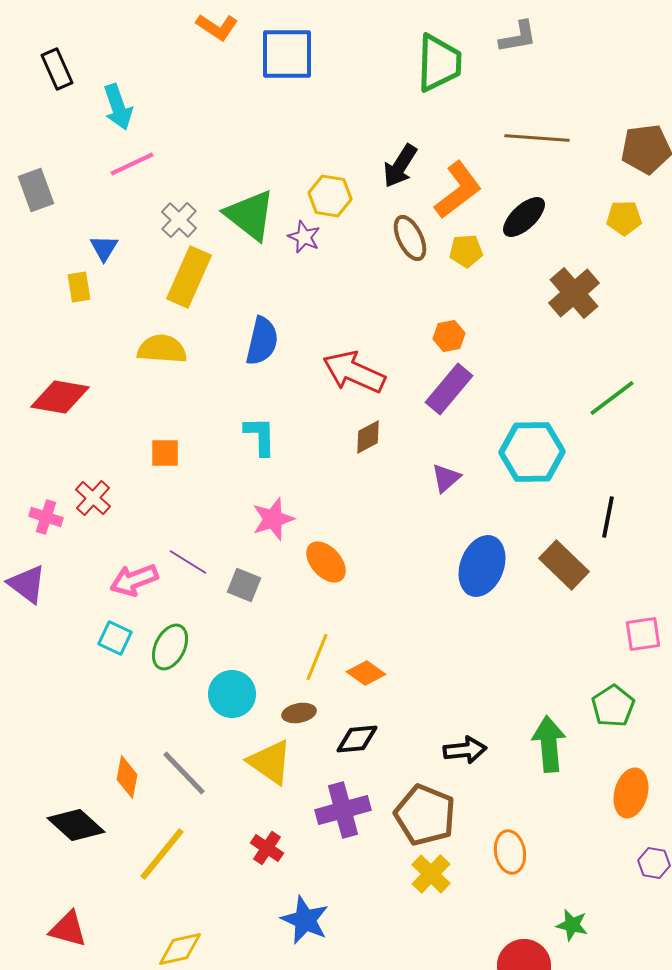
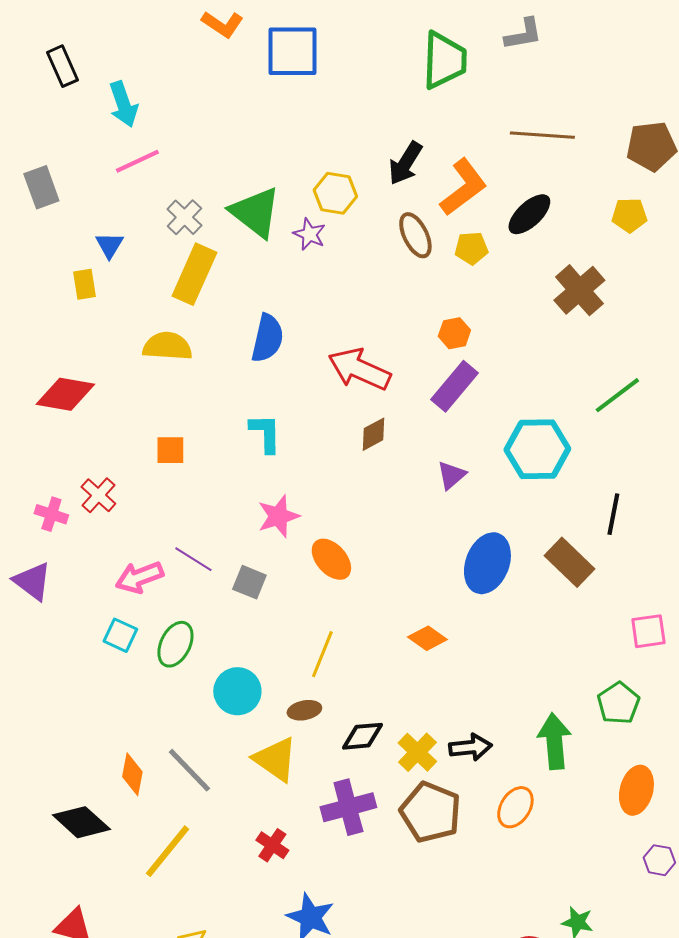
orange diamond: (366, 673) -> (427, 638), moved
orange ellipse: (510, 852) -> (515, 807), moved, turned 42
yellow cross: (431, 874) -> (417, 752), moved

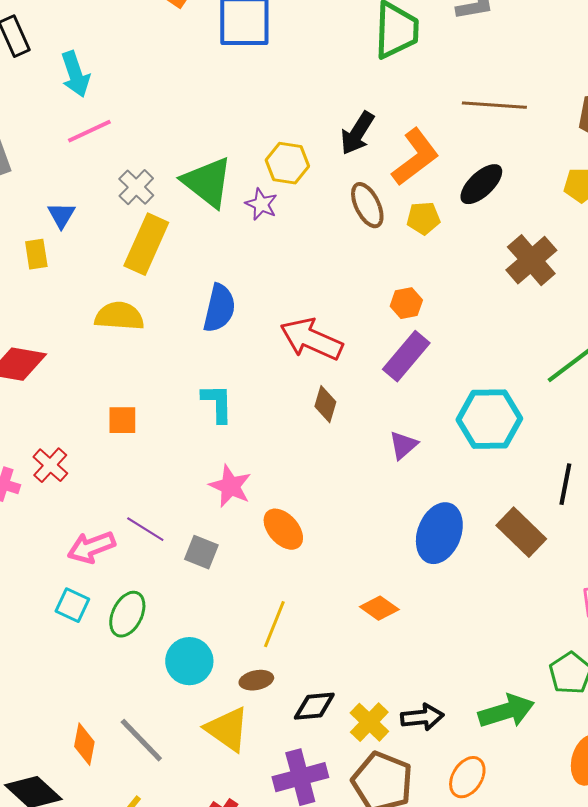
brown diamond: (373, 434) -> (325, 404), turned -45
pink star: (278, 516) -> (230, 486), turned -30
green arrow: (554, 741) -> (506, 711), turned 78

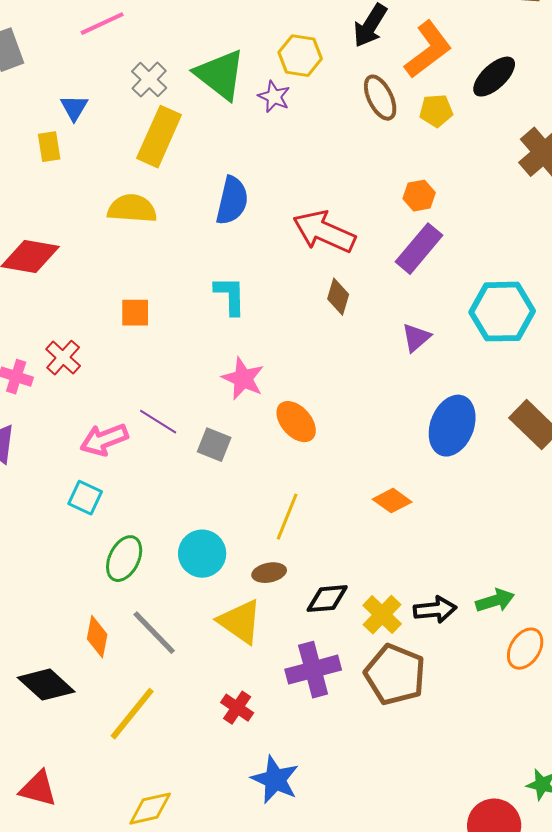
green ellipse: (127, 614) -> (124, 559), moved
green arrow: (506, 711) -> (495, 601), moved, size x0.7
orange ellipse: (467, 777) -> (525, 649), moved

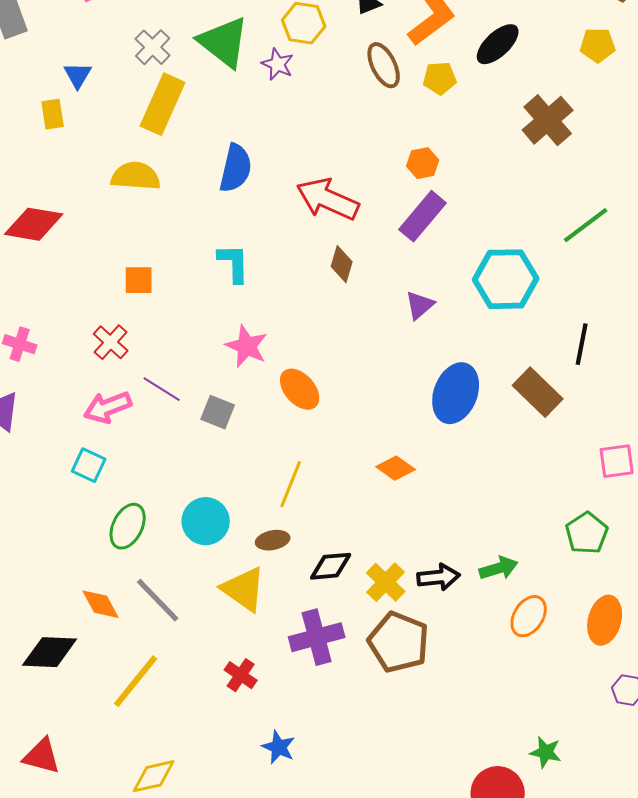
red cross: (63, 358) -> (111, 342), moved
orange diamond: (97, 637) -> (101, 604), turned -39
black diamond: (46, 685) -> (50, 652), turned -40
blue star: (275, 780) -> (279, 747), size x0.7

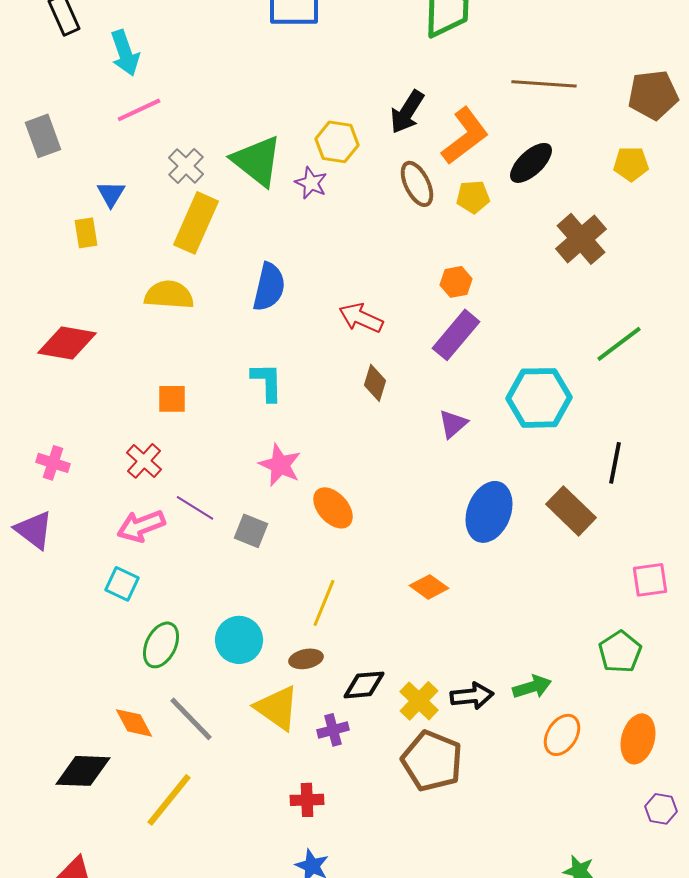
red arrow: (328, 199) -> (361, 318), size x0.7
purple cross: (317, 637) -> (333, 730), moved, size x0.6
red cross: (241, 675) -> (307, 800), moved, turned -36

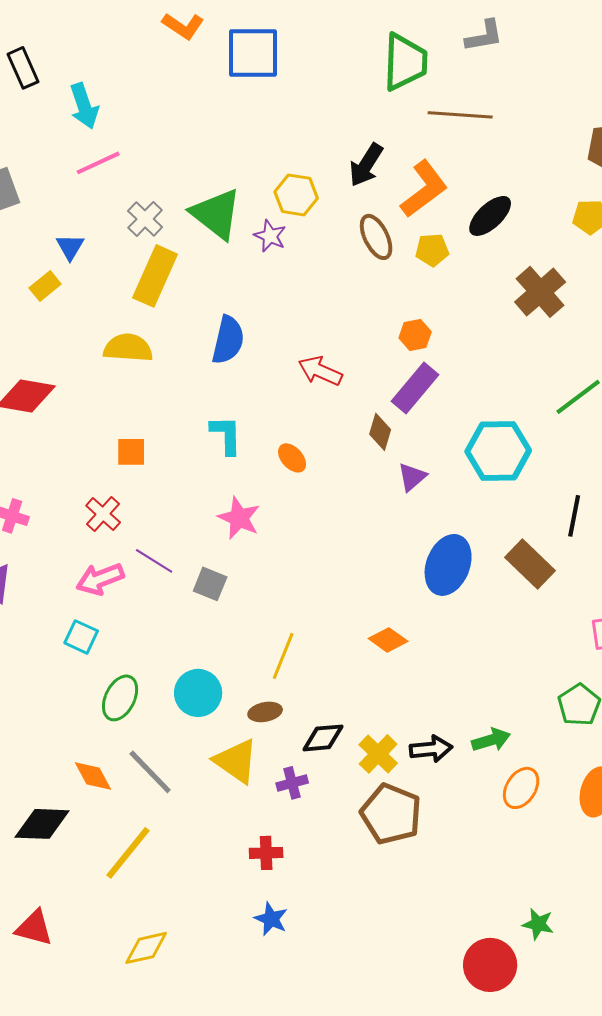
brown line: (544, 84) -> (460, 115), moved
yellow rectangle: (86, 233) -> (45, 286), turned 60
brown diamond: (375, 383) -> (380, 432), moved
orange ellipse: (333, 508) -> (292, 458), moved, size x0.7

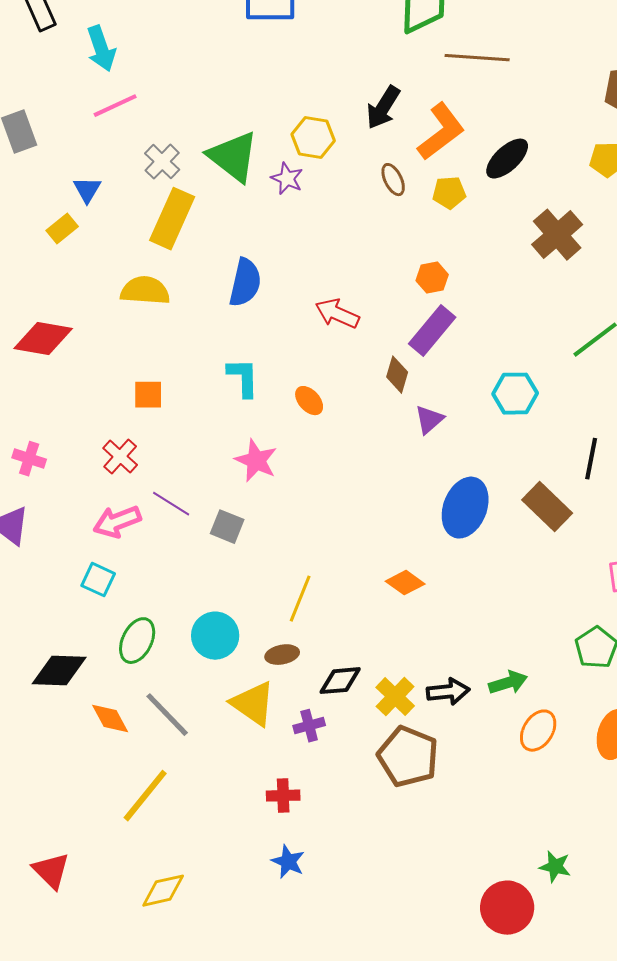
brown ellipse: (376, 237) -> (393, 180), size x0.7
cyan hexagon: (498, 451) -> (515, 394), size x0.7
black diamond: (42, 824) -> (59, 671), moved
red triangle: (34, 928) -> (51, 871), turned 30

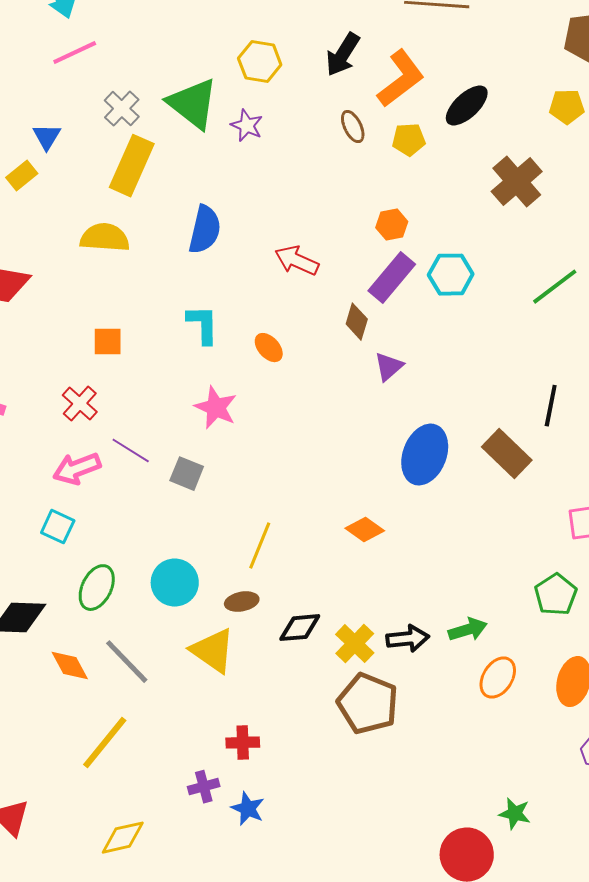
yellow hexagon: (313, 138) -> (260, 62), moved
cyan hexagon: (515, 394) -> (451, 275), moved
purple cross: (309, 726) -> (204, 787), moved

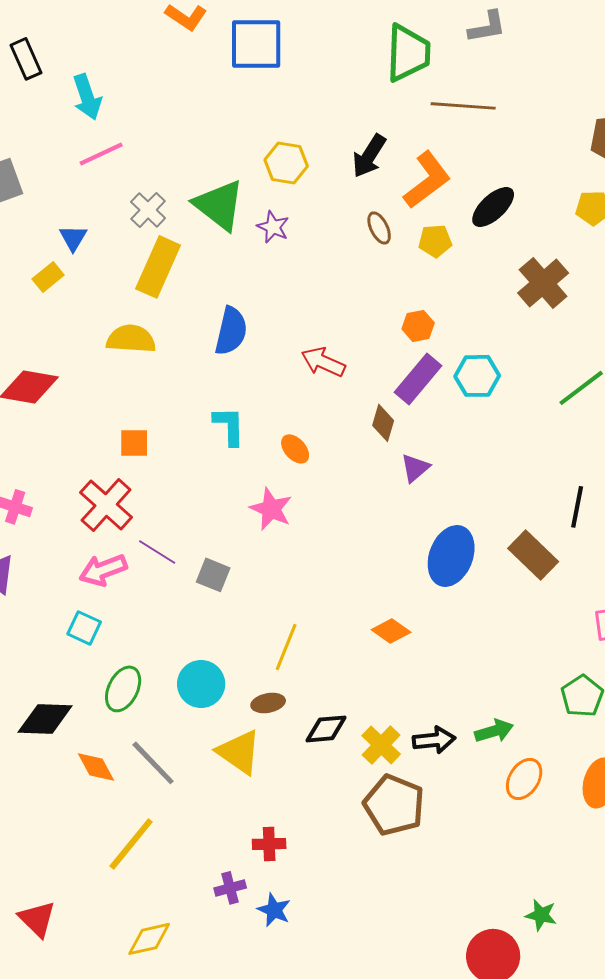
red cross: (80, 404) -> (106, 505), size x1.5
pink star: (216, 408) -> (271, 509), moved

